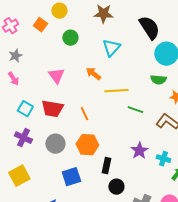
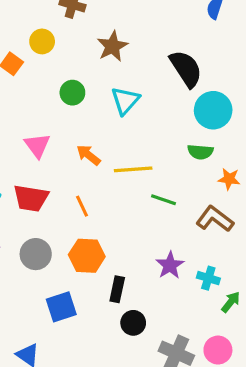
brown star: (103, 14) -> (112, 46), turned -30
green circle: (70, 38) -> (72, 93), moved
orange arrow: (93, 74) -> (88, 155), moved

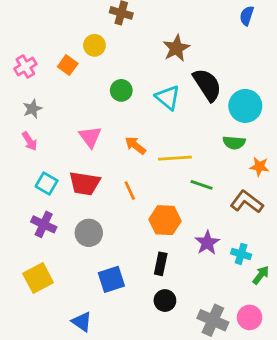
brown star: (112, 46) -> (176, 48), moved
black semicircle: (186, 69) -> (207, 85), moved
cyan triangle: (125, 101) -> (168, 97), turned -32
orange hexagon: (87, 256) -> (165, 220), moved
black circle: (133, 323) -> (165, 301), moved

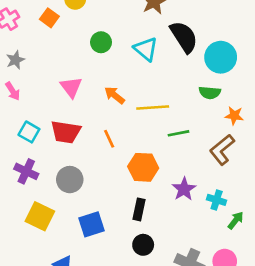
green line: (202, 185) -> (178, 133), turned -30
brown L-shape: (247, 202) -> (222, 150), turned -76
yellow square: (38, 278) -> (40, 216), moved, turned -36

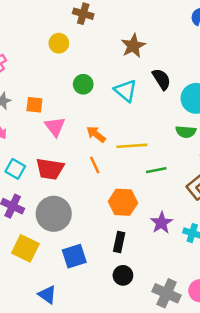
orange square: (49, 18) -> (34, 105), moved, turned -30
black semicircle: (184, 37) -> (161, 79), size x0.7
orange line: (109, 139) -> (95, 165), moved
gray circle: (70, 180) -> (54, 214), size x1.4

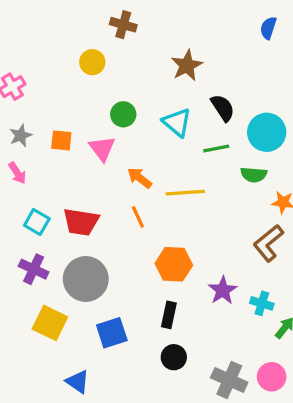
pink triangle: (55, 127) -> (102, 149), moved
green line: (156, 170) -> (216, 149), moved

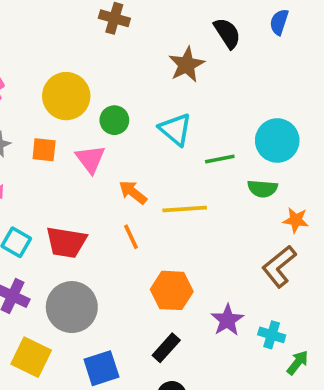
yellow circle: (92, 62) -> (66, 96), moved, size x1.6
black semicircle: (223, 108) -> (227, 33), moved
black rectangle: (169, 315) -> (166, 348), turned 30

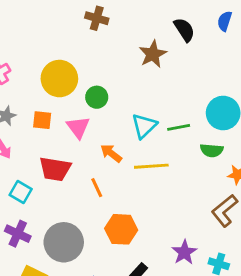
cyan triangle: (175, 129) -> (144, 126), moved, turned 36
orange line: (131, 237) -> (97, 188), moved
red trapezoid: (66, 242) -> (55, 169), moved
orange hexagon: (172, 290) -> (121, 229), moved

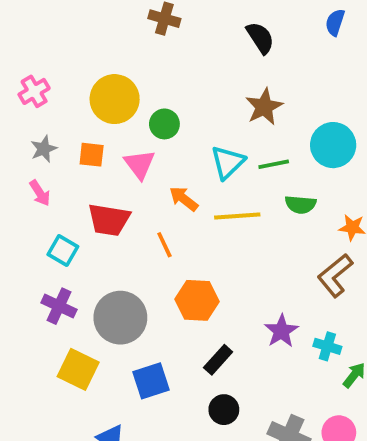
black semicircle: (184, 30) -> (260, 38), moved
brown star: (153, 54) -> (264, 107), moved
green semicircle: (212, 150) -> (301, 204), moved

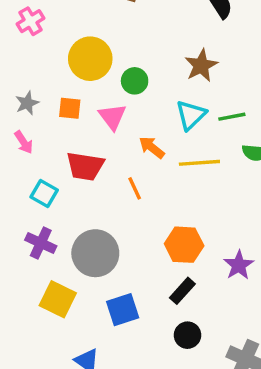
pink cross: (34, 91) -> (30, 21), moved
brown star: (264, 107) -> (201, 66), moved
orange hexagon: (197, 300) -> (184, 245), moved

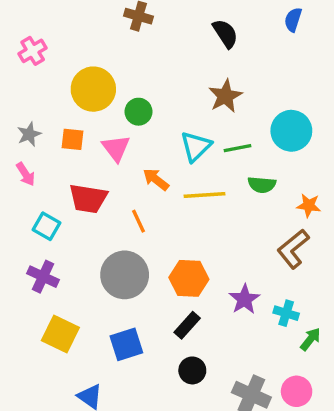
brown star: (201, 66) -> (225, 96), moved
gray circle: (95, 253) -> (125, 275), moved

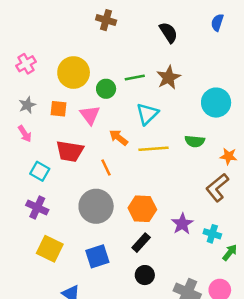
pink cross: (33, 51) -> (26, 64), moved
green line: (237, 148) -> (135, 78), moved

